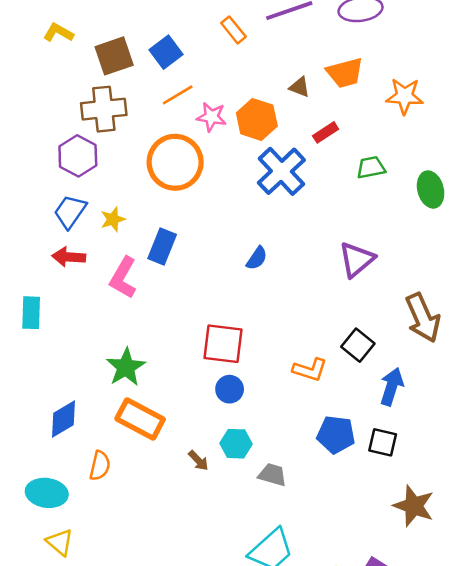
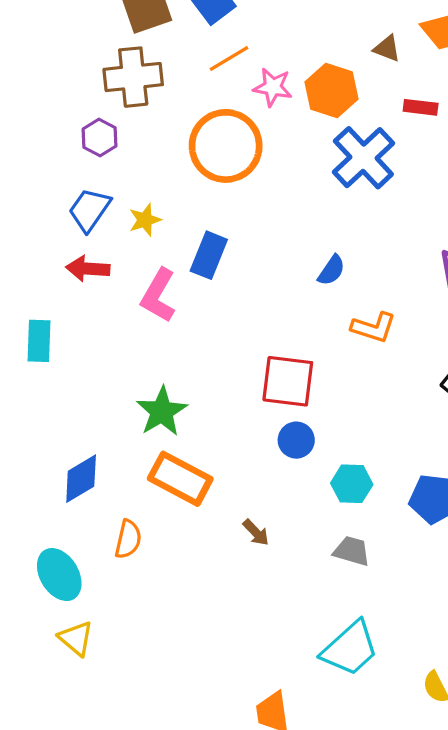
red rectangle: (326, 132) -> (421, 107), turned 40
purple hexagon: (78, 156) -> (100, 138), size x0.7
orange L-shape: (310, 370) -> (374, 327), moved
cyan hexagon: (236, 444) -> (352, 484), moved
cyan ellipse: (47, 493) -> (59, 575), turned 51

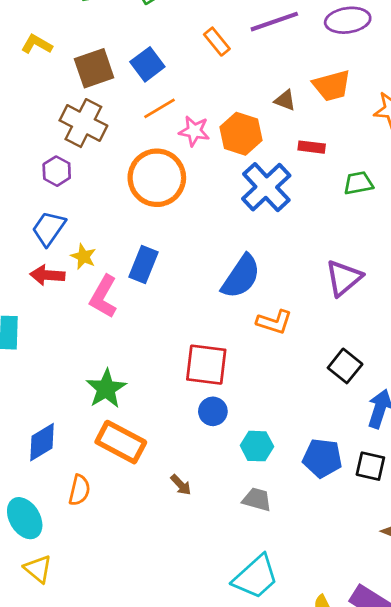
brown cross: (133, 77) -> (83, 123), turned 33
yellow star: (145, 220) -> (83, 257), moved, turned -30
blue semicircle: (332, 270) -> (241, 277), size x1.8

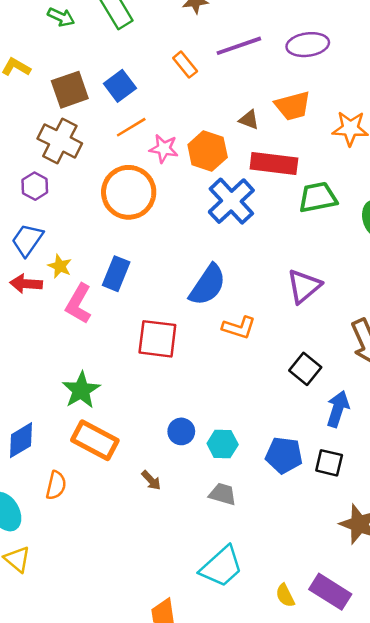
red rectangle: (312, 147) -> (274, 164), size x1.8
green trapezoid: (358, 183) -> (318, 197), size x1.4
red square: (206, 365) -> (157, 339), moved
blue circle: (213, 411) -> (181, 431), moved

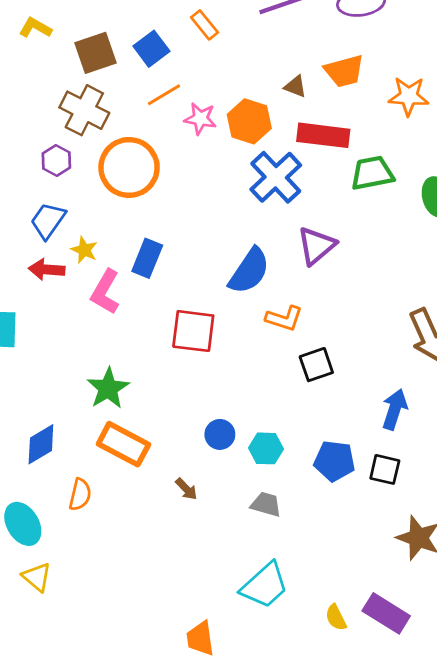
orange rectangle: (185, 65) -> (204, 25), moved
orange circle: (129, 192) -> (129, 167), moved
purple triangle: (304, 286) -> (316, 246), moved
black square: (305, 369) -> (316, 365), moved, turned 32

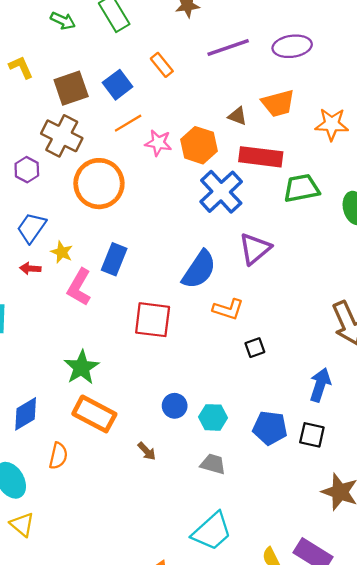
yellow L-shape: (35, 28) -> (21, 67), turned 36
purple hexagon: (56, 160) -> (27, 170), moved
red arrow: (47, 270) -> (30, 268), size x0.7
black square: (316, 365) -> (255, 348), size x0.7

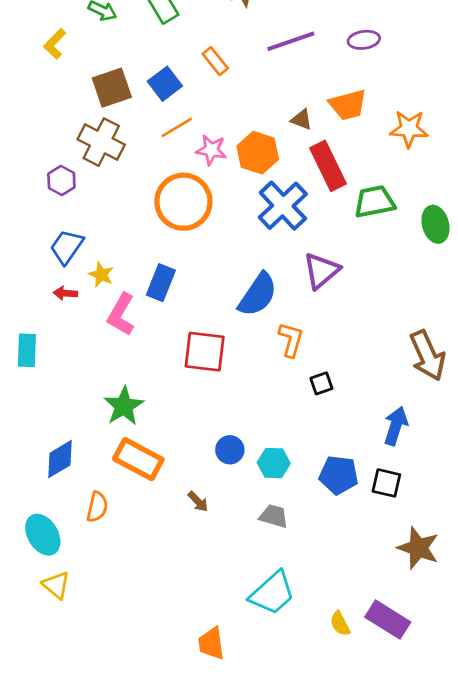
purple ellipse: (292, 46) -> (364, 40), size x0.7
yellow L-shape: (21, 67) -> (55, 44), moved, turned -112
red rectangle: (261, 157) -> (328, 166), turned 57
orange circle: (99, 184) -> (183, 202), moved
orange L-shape: (228, 309) -> (291, 340), turned -92

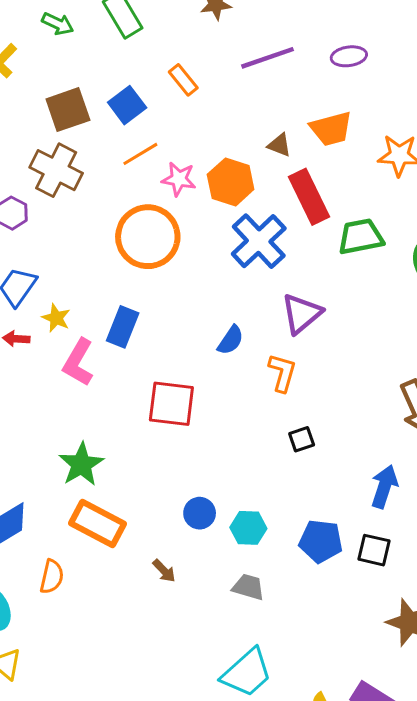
blue semicircle: (258, 295) -> (231, 340), size x0.6
orange L-shape: (291, 340) -> (282, 373), moved

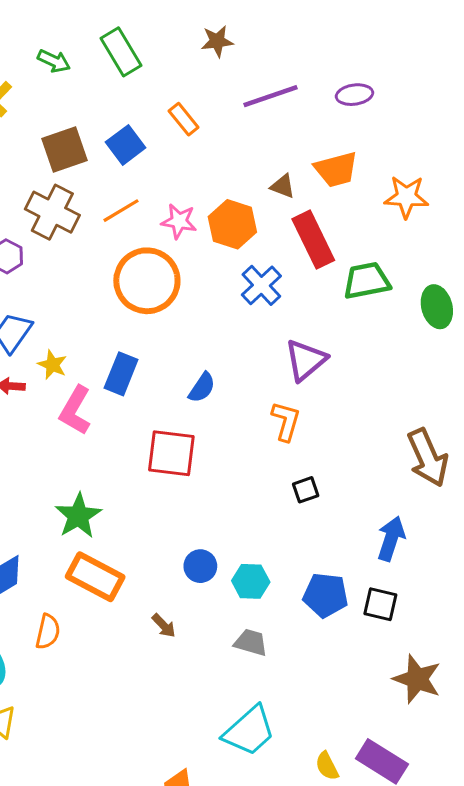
orange line: (140, 154) -> (121, 211), moved
blue cross: (259, 241) -> (261, 285), size x0.7
blue semicircle: (231, 340) -> (202, 388), moved

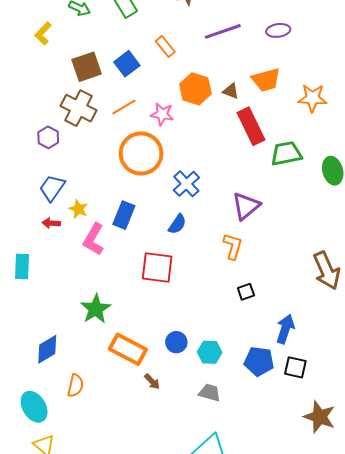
orange hexagon: (232, 224) -> (195, 89), moved
blue cross: (261, 285) -> (186, 184), moved
blue arrow: (391, 539) -> (285, 329), moved
orange rectangle: (95, 577) -> (128, 349), moved

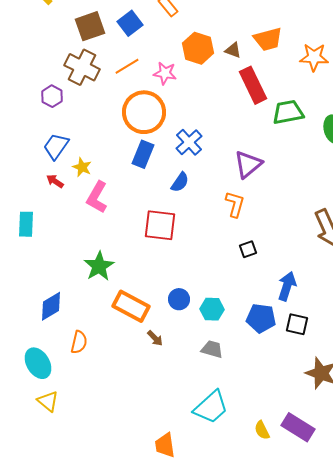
blue rectangle: (124, 215) -> (143, 154), moved
red arrow: (51, 223) -> (55, 181), turned 30

